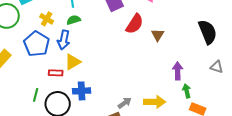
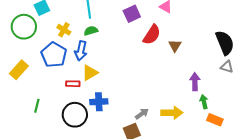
gray triangle: (217, 67) -> (227, 67), moved
green line: (36, 95) -> (37, 106), moved

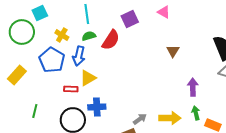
red semicircle: (152, 35) -> (111, 40), moved
green arrow: (204, 102) -> (196, 113), moved

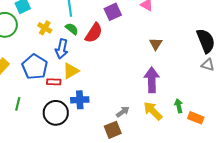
green semicircle: (89, 36) -> (72, 29), turned 56
blue pentagon: (52, 60) -> (35, 67), moved
purple arrow: (193, 87) -> (152, 80), moved, size x1.4
yellow arrow: (170, 118) -> (153, 111), turned -135

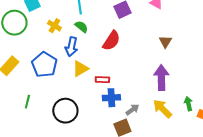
red semicircle: (94, 33) -> (111, 41), moved
red rectangle: (54, 82) -> (102, 80), moved
blue cross: (80, 100) -> (111, 98), moved

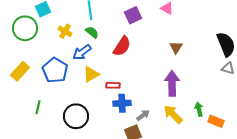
blue arrow: (71, 47) -> (82, 52), turned 42

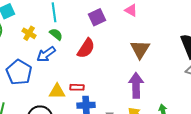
brown triangle: (176, 47) -> (140, 49), size x1.5
yellow triangle: (91, 74) -> (57, 91), moved, turned 30

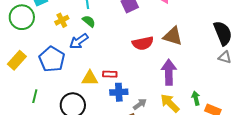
yellow cross: (29, 33) -> (62, 20), turned 32
red semicircle: (86, 48) -> (143, 43), moved, turned 45
brown triangle: (140, 49) -> (173, 36), turned -45

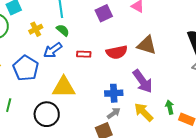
purple arrow: (169, 72) -> (143, 81), turned 145
red rectangle: (110, 74) -> (84, 54), moved
yellow triangle: (90, 78) -> (64, 87), size x1.4
blue cross: (119, 92) -> (114, 93), moved

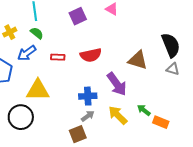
brown triangle: (147, 45) -> (138, 60), moved
green arrow: (170, 107) -> (144, 110), turned -40

